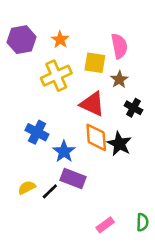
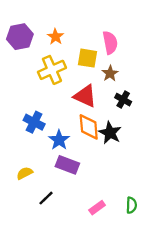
black line: (50, 191) -> (46, 198), moved

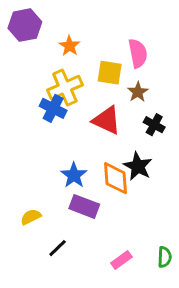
purple hexagon: (20, 37) -> (25, 25), moved
blue cross: (34, 122) -> (53, 108), moved
orange diamond: (89, 127) -> (116, 178), moved

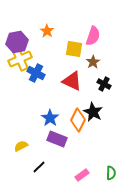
purple hexagon: (25, 25) -> (17, 42), moved
pink semicircle: (138, 53) -> (93, 36), turned 30
yellow cross: (65, 88) -> (20, 59), moved
orange diamond: (116, 178) -> (78, 120), turned 30

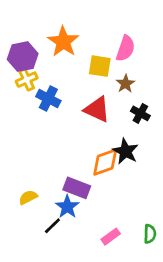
orange star: (47, 31) -> (63, 42), size x1.6
yellow cross: (20, 59) -> (27, 80), size x0.7
blue star: (50, 118) -> (67, 207), moved
orange diamond: (78, 120) -> (105, 162), turned 45

